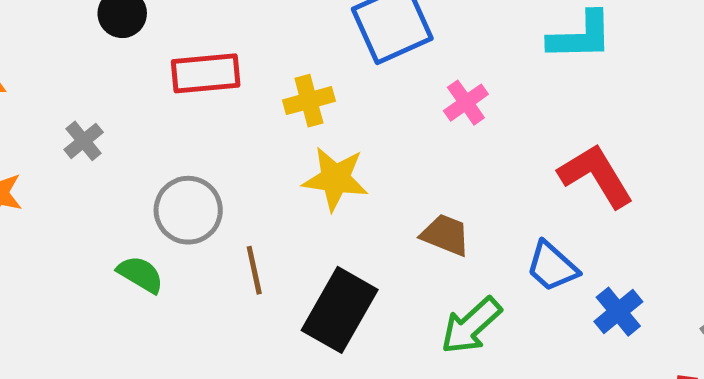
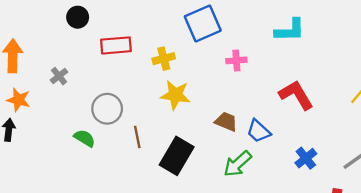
pink cross: (466, 103) -> (236, 60), turned 30
blue trapezoid: (552, 267) -> (258, 131), moved

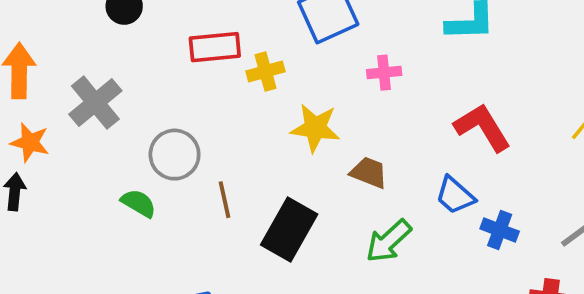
red rectangle: (116, 45) -> (215, 47), moved
gray cross: (59, 76) -> (95, 103), size x1.8
yellow star: (175, 95) -> (315, 128), moved
blue trapezoid: (258, 131) -> (455, 195), moved
blue cross: (306, 158) -> (500, 230), turned -30

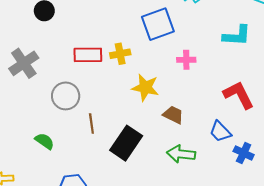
red rectangle: (215, 47) -> (88, 55), moved
green semicircle: (139, 203) -> (45, 141), moved
green arrow: (389, 241) -> (181, 154), turned 44

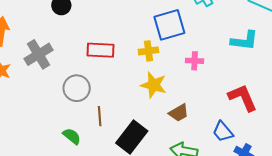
yellow cross: (120, 54) -> (148, 51), moved
brown trapezoid: (173, 115) -> (179, 113), turned 120
green semicircle: (45, 141) -> (72, 136), moved

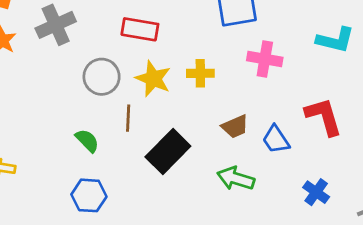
yellow cross: (148, 51) -> (200, 73), moved
pink cross: (195, 61) -> (265, 59), size x1.4
yellow star: (154, 85) -> (153, 79), moved
blue trapezoid: (223, 132) -> (276, 140), moved

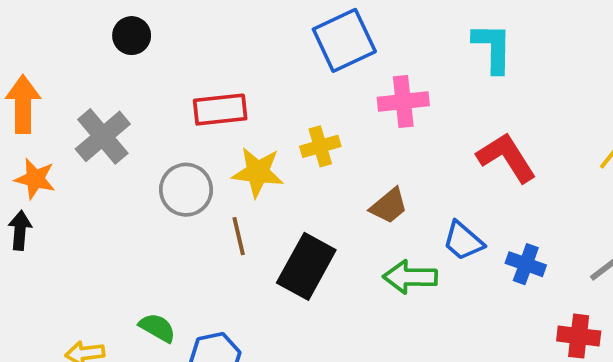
cyan L-shape: (335, 40) -> (493, 48), turned -87
blue trapezoid: (276, 140) -> (463, 241), moved
green semicircle: (87, 141) -> (157, 328), moved

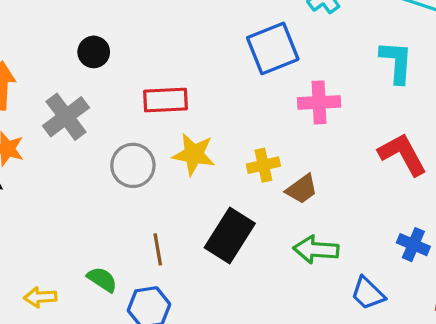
black circle: (132, 36) -> (94, 52), moved
yellow cross: (320, 146) -> (263, 165), moved
brown line: (239, 236) -> (158, 249), moved
blue trapezoid: (463, 241) -> (368, 293), moved

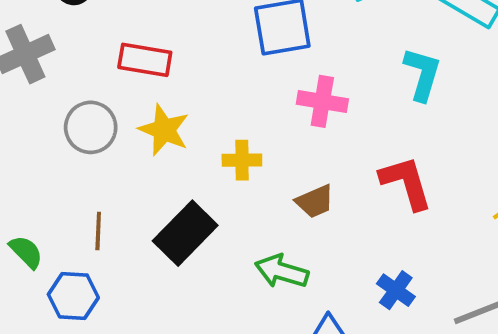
brown trapezoid: (302, 189) -> (315, 201), moved

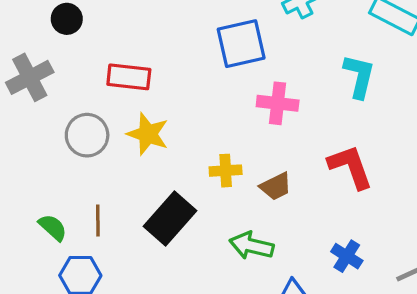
yellow cross: (242, 160) -> (226, 171), moved
green semicircle: (26, 252) -> (53, 227), moved

